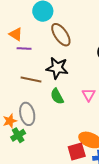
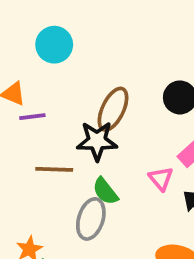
brown ellipse: (61, 35) -> (113, 109), moved, turned 70
gray ellipse: (27, 114) -> (91, 219), moved, turned 40

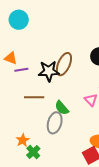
cyan circle: (54, 45) -> (19, 20), moved
black star: (97, 141) -> (49, 71), moved

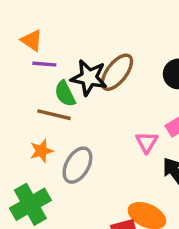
green semicircle: (62, 108) -> (65, 94), moved
orange star: (23, 140) -> (41, 151), moved
green cross: (33, 152) -> (30, 204), size x1.6

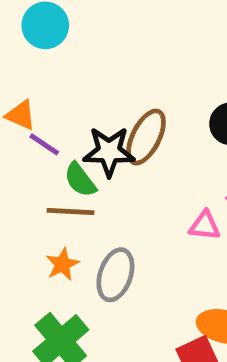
purple line: (44, 64) -> (44, 144), turned 40
pink triangle: (147, 142) -> (205, 226), turned -45

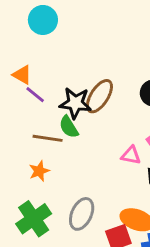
green semicircle: (80, 180) -> (69, 127), moved
gray ellipse: (115, 275) -> (82, 214), moved

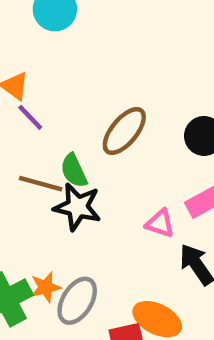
black star: (75, 103) -> (77, 207), moved
orange star: (39, 171) -> (46, 287), moved

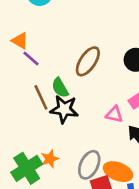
brown line: (41, 184) -> (41, 97), turned 55
gray ellipse: (77, 301) -> (89, 165), moved

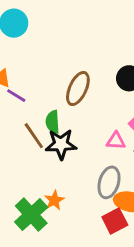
green semicircle: (60, 88) -> (53, 122), turned 36
gray ellipse: (89, 165) -> (109, 182), moved

